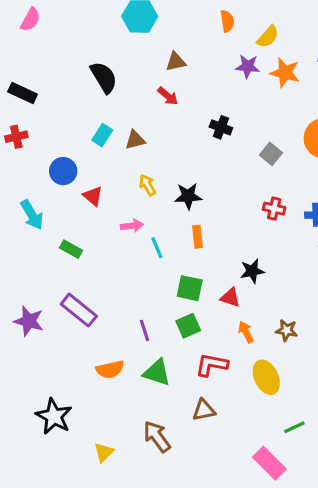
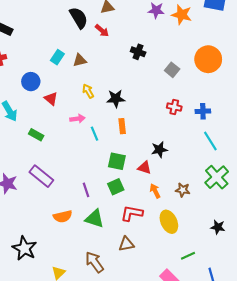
black semicircle: (104, 77) -> (79, 18), moved

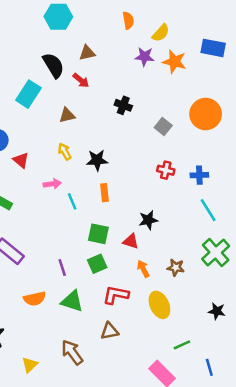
cyan rectangle: (57, 57) -> (28, 94), moved, size x1.5
brown triangle: (80, 60) -> (67, 115), moved

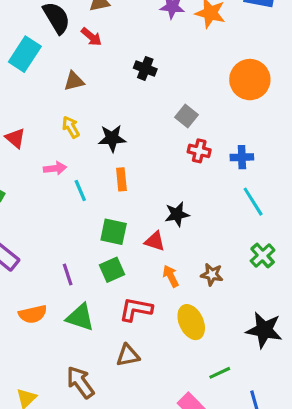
gray square: (163, 127) -> (186, 116), moved
green cross: (216, 253) -> (263, 255), size x0.7
black star: (217, 311) -> (264, 330), size x1.6

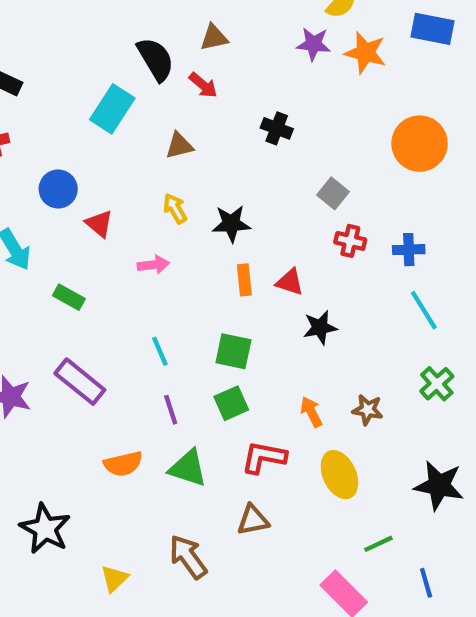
cyan line: (80, 191) -> (160, 351), moved
red triangle: (155, 241) -> (290, 282), moved

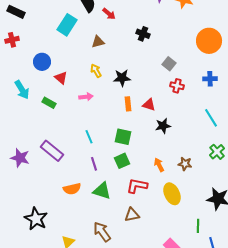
blue cross: (409, 250) -> (210, 79), moved
green rectangle: (69, 297) -> (49, 103), moved
green line: (378, 544) -> (198, 226), moved, turned -64

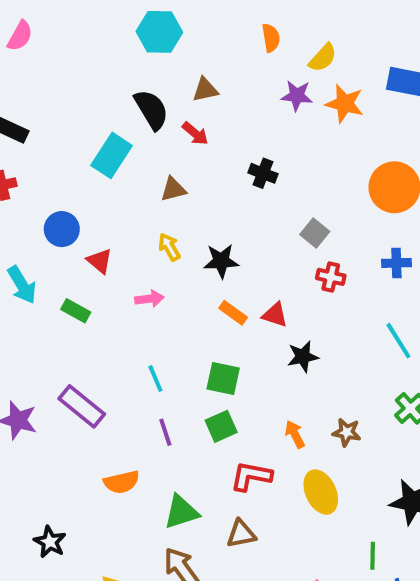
orange rectangle: (128, 104) -> (233, 313), turned -48
green triangle: (102, 191) -> (181, 512), moved, turned -36
black star: (36, 219) -> (50, 542), size x0.7

